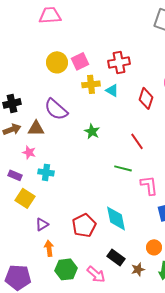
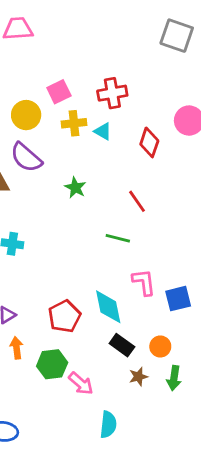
yellow circle: (57, 62) -> (26, 115), moved
pink L-shape: (149, 185) -> (144, 282), moved
black rectangle: (116, 257) -> (122, 345), moved
green hexagon: (66, 269) -> (52, 364), moved

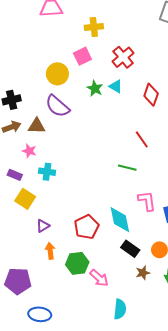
red cross: (112, 93) -> (123, 57), turned -30
yellow cross: (74, 123) -> (94, 27), moved
green star: (75, 188) -> (95, 88), moved

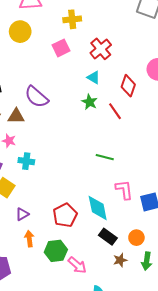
yellow circle: (57, 74) -> (20, 32), moved
green star: (95, 88) -> (90, 102), moved
red line: (142, 139) -> (115, 111), moved

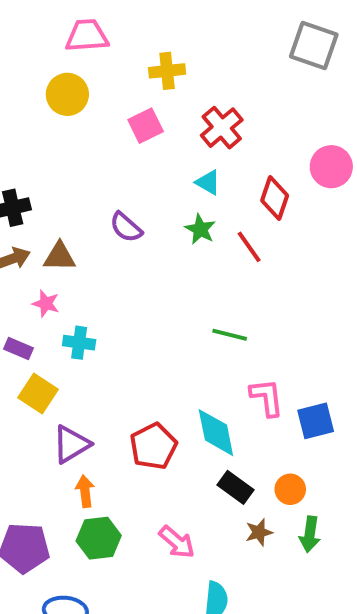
purple semicircle: (36, 97) -> (126, 227), moved, size x0.7
purple triangle: (22, 214) -> (71, 444), size x1.5
green hexagon: (56, 251) -> (99, 538), moved

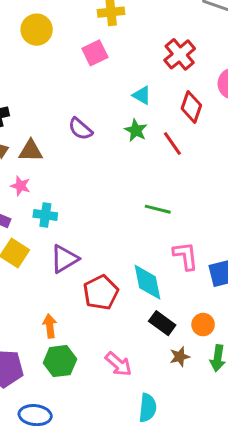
red cross: (222, 128) -> (180, 54), moved
purple triangle: (71, 444) -> (64, 259), moved

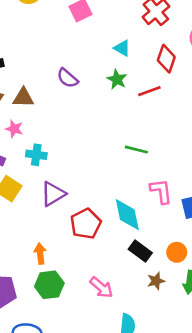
red line: (172, 143) -> (149, 91), turned -75

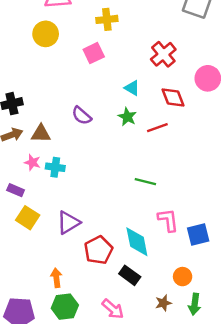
red diamond: (166, 59) -> (173, 98), turned -40
cyan cross: (36, 155) -> (55, 167), moved
black rectangle: (140, 251) -> (130, 275), moved

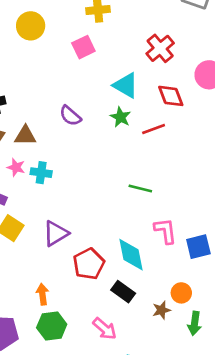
cyan triangle: (132, 88) -> (126, 85), size x1.5
brown star: (163, 303) -> (161, 310), moved

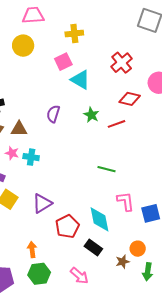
cyan triangle: (126, 85) -> (80, 80), moved
red diamond: (171, 96) -> (130, 99), turned -55
purple semicircle: (70, 116) -> (53, 114), turned 66

